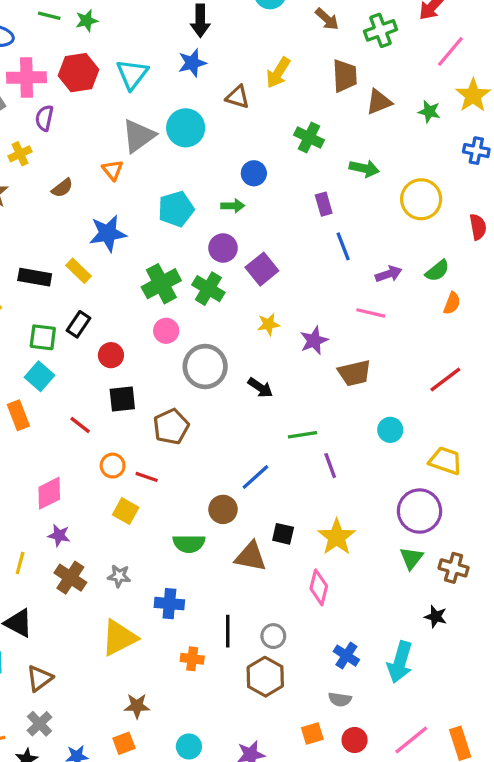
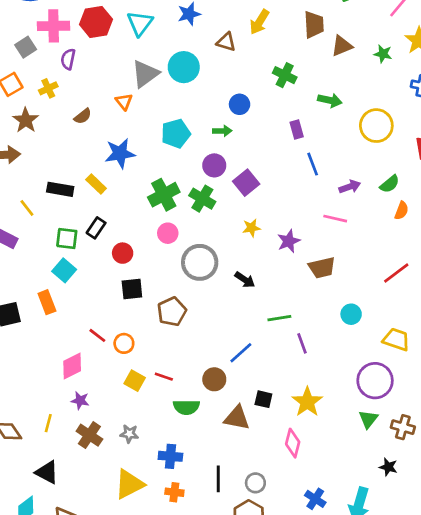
red line: (80, 425) -> (97, 335), moved
red line: (147, 477) -> (164, 377), moved
orange cross: (192, 659) -> (174, 492), moved

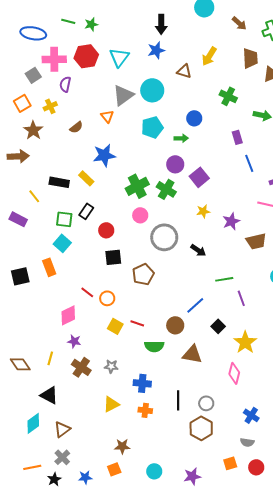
cyan pentagon: (176, 134) -> (152, 127), moved
black square: (263, 399) -> (218, 326), moved, turned 32
yellow triangle: (129, 484) -> (111, 404), size x0.7

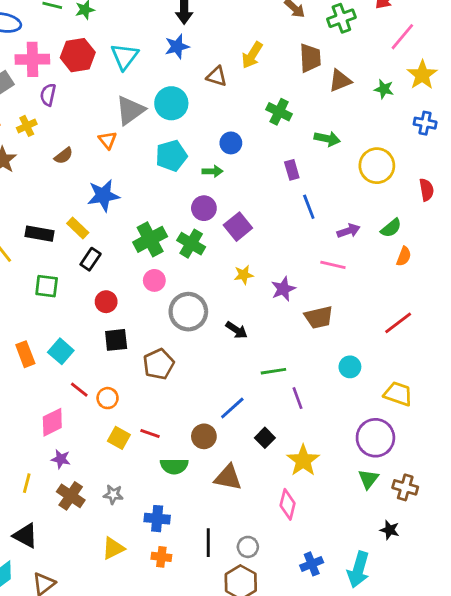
black rectangle: (86, 211) -> (91, 259), moved
cyan square: (62, 243) -> (61, 351), moved
blue cross: (251, 415) -> (312, 564), turned 35

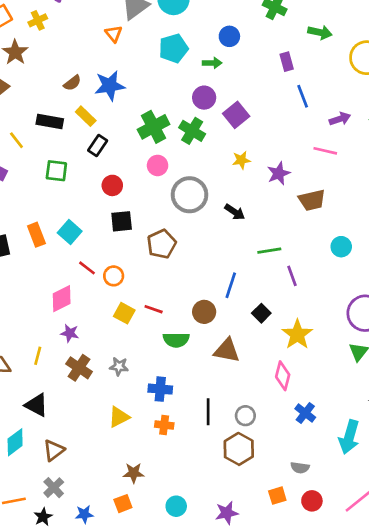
brown semicircle: (64, 156) -> (72, 83), moved
blue line: (232, 408) -> (231, 285), turned -30
blue cross: (312, 564) -> (305, 413), moved, turned -30

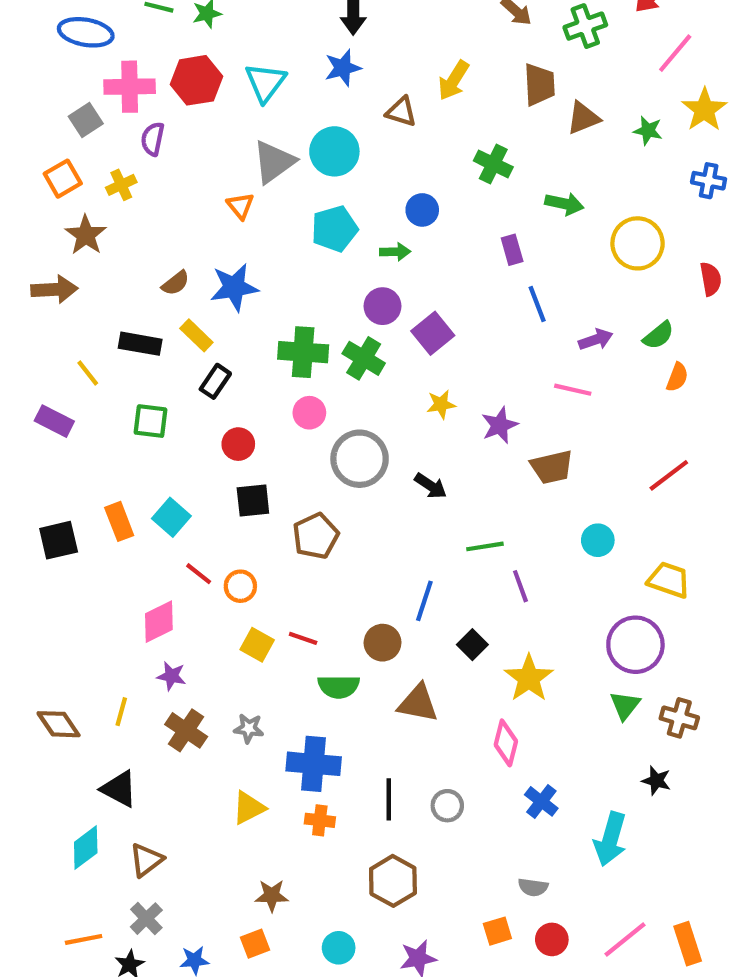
green cross: (154, 127) -> (303, 352), turned 32
blue cross: (160, 389) -> (314, 764), size x1.4
brown hexagon: (239, 449) -> (393, 881), moved

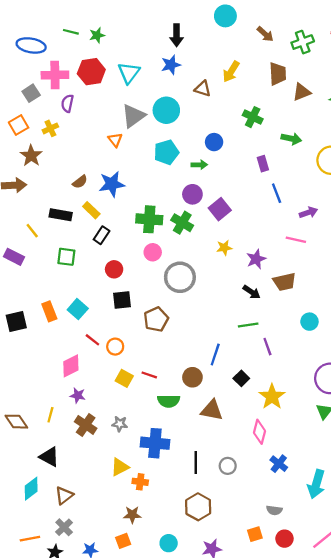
black arrow: (431, 486) -> (252, 292), moved
orange cross: (320, 820) -> (140, 482), moved

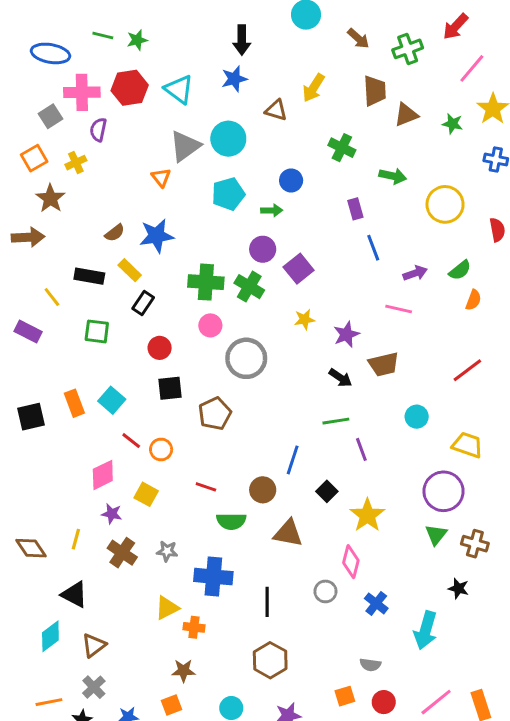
cyan triangle: (129, 73) -> (179, 89), turned -30
yellow square: (124, 378) -> (146, 494), moved
gray circle: (228, 466) -> (325, 591), moved

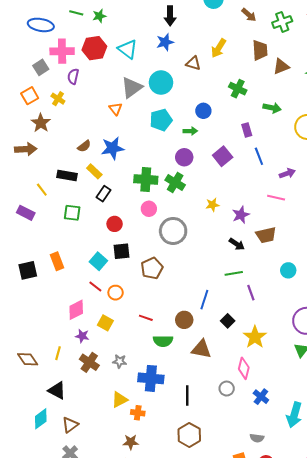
yellow cross: (76, 163) -> (58, 99), turned -32
purple square: (299, 269) -> (223, 156), moved
cyan square: (112, 400) -> (98, 261), moved

